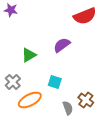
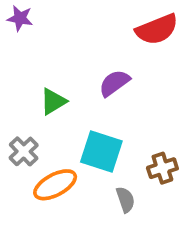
cyan square: (55, 82) -> (101, 151), size x1.6
brown cross: (86, 100) -> (162, 168), moved, turned 35

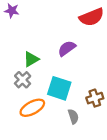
gray cross: (24, 151) -> (23, 80), moved

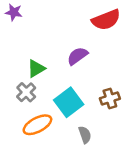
cyan square: (59, 88) -> (69, 102), turned 35
brown cross: (95, 98) -> (110, 98), moved

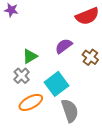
brown cross: (110, 98) -> (90, 57), moved, turned -35
gray semicircle: (85, 135) -> (70, 111), size x1.6

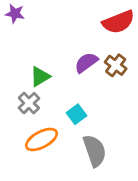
brown cross: (90, 57) -> (116, 65), moved
cyan square: (56, 84) -> (76, 114), size x0.6

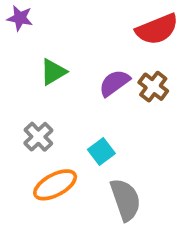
green triangle: (40, 77) -> (53, 72), moved

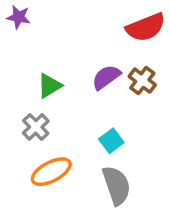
green triangle: (53, 72) -> (49, 86), moved
cyan square: (101, 152) -> (111, 141), moved

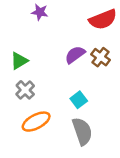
purple star: (19, 17) -> (40, 12), moved
green triangle: (49, 86) -> (19, 61), moved

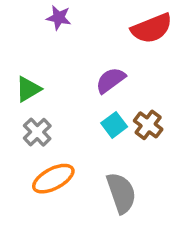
brown cross: (101, 57) -> (148, 125), moved
cyan square: (79, 100) -> (114, 125), moved

